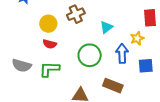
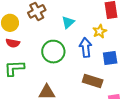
brown rectangle: (113, 86) -> (93, 81), moved

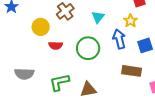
red semicircle: (13, 43) -> (56, 45), moved
green L-shape: (14, 68) -> (59, 82), moved

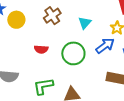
yellow circle: (41, 27) -> (16, 20), moved
blue arrow: (119, 39) -> (105, 46), turned 66

